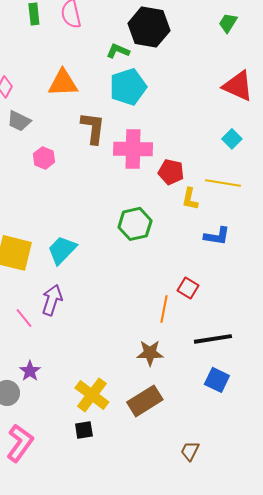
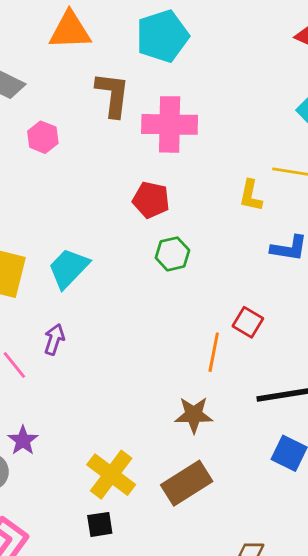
red pentagon: (171, 172) -> (151, 200), moved
green hexagon: (135, 224) -> (172, 254), moved, size x0.7
purple arrow: (52, 300) -> (54, 339), size x0.7

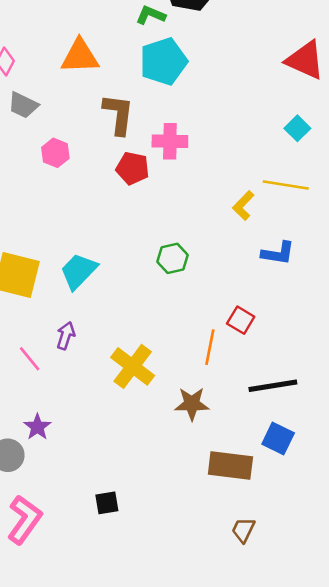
pink cross: (170, 124) -> (170, 141), size x0.7
yellow L-shape: (251, 196) -> (243, 206), turned 32
red pentagon: (151, 200) -> (133, 168), moved
yellow cross: (111, 475) -> (133, 366), moved
brown rectangle: (187, 483) -> (230, 466), moved, turned 39

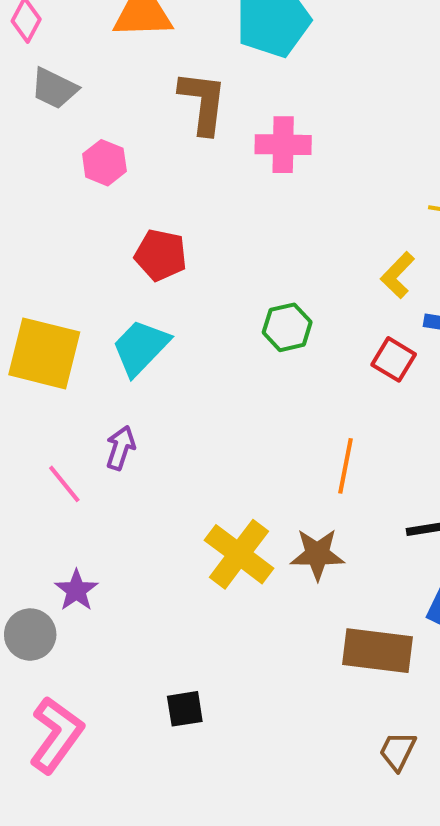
red pentagon: (133, 168) -> (161, 255), moved
yellow L-shape: (243, 206) -> (398, 275), moved
red square: (241, 320) -> (394, 359), moved
yellow cross: (133, 366) -> (239, 554), moved

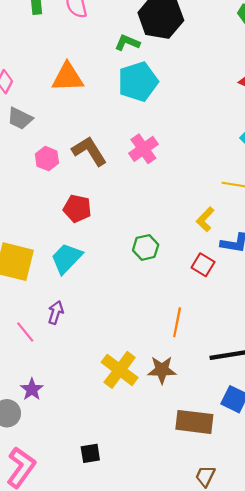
brown L-shape: (203, 102) -> (89, 151), moved, turned -39
pink cross: (283, 145) -> (143, 149), turned -36

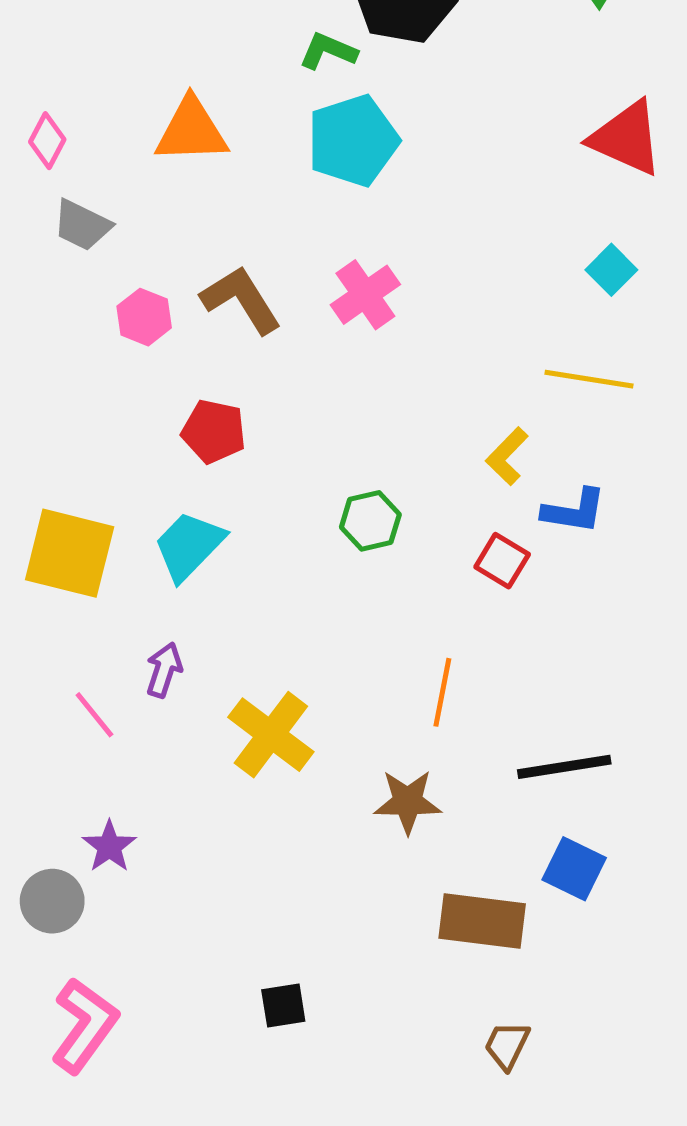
yellow cross: (120, 370) -> (271, 735), moved
black square: (90, 453) -> (283, 1006), moved

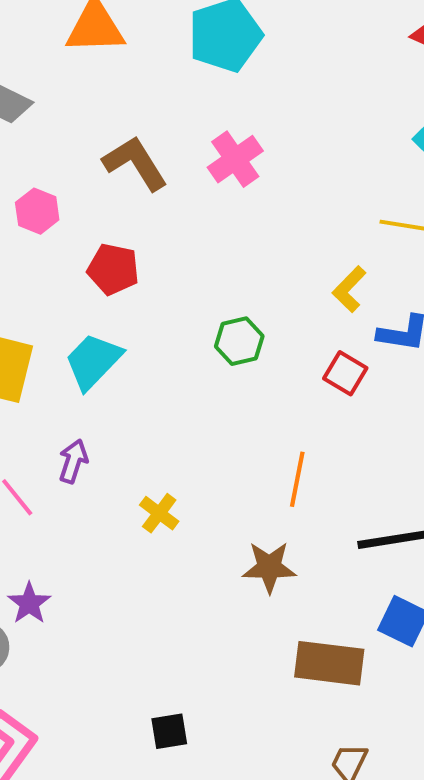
pink hexagon: (144, 317) -> (37, 211), moved
yellow cross: (271, 735) -> (159, 513), size x0.6

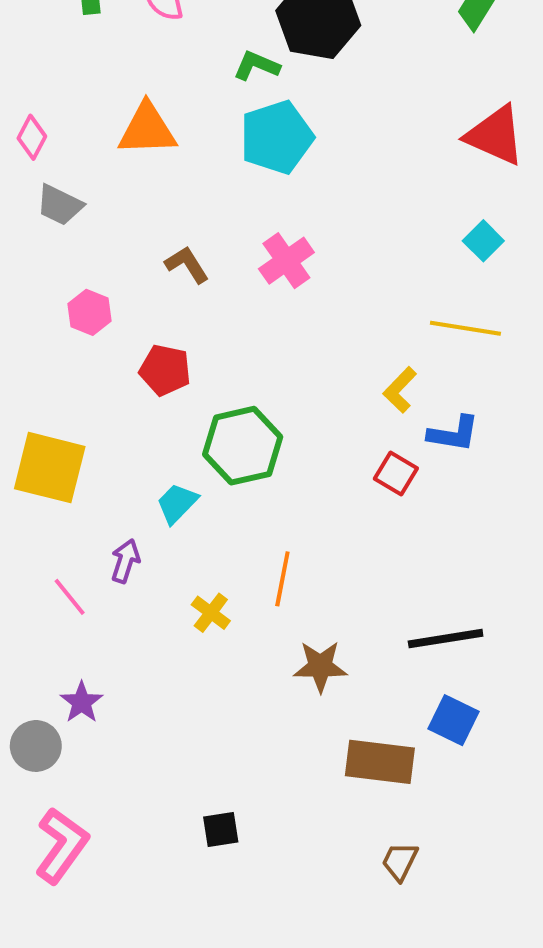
brown L-shape: (135, 163) -> (187, 265), size x0.7
green hexagon: (239, 341) -> (243, 446), moved, size x1.6
cyan trapezoid: (93, 361) -> (177, 503), moved, size x0.7
orange line: (297, 479) -> (282, 579), moved

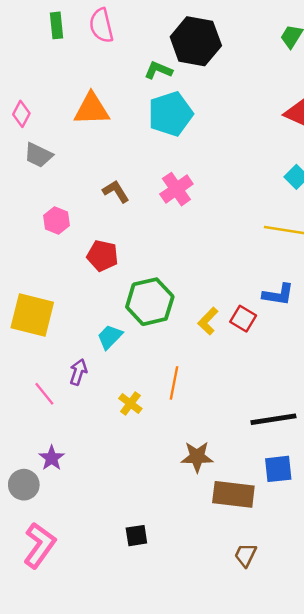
yellow L-shape: (400, 390) -> (208, 321), moved
brown star: (320, 666) -> (197, 457), moved
blue square: (454, 720) -> (278, 469), turned -32

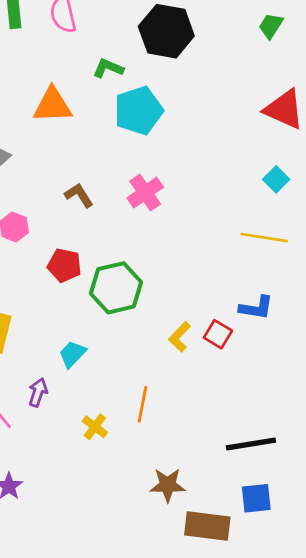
green L-shape: (158, 70) -> (108, 68), moved
green hexagon: (150, 302) -> (116, 288), moved

